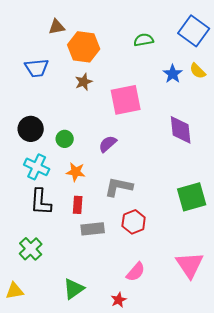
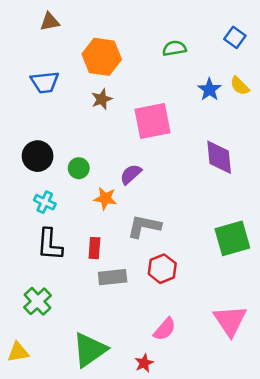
brown triangle: (57, 27) -> (50, 22), moved
blue square: (194, 31) -> (235, 37), size x0.6
cyan cross: (37, 167) -> (45, 202), size x0.7
orange star: (76, 172) -> (105, 198), moved
green triangle: (74, 289) -> (90, 350), size x1.4

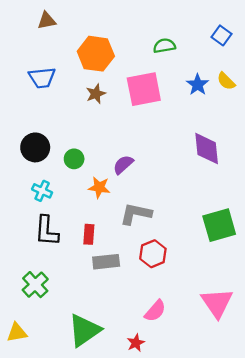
pink square: (153, 121) -> (144, 89), moved

